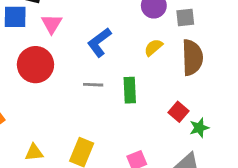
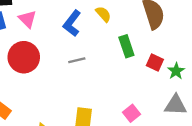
yellow semicircle: (153, 47) -> (103, 14), moved, turned 105
green rectangle: (130, 90) -> (126, 46), moved

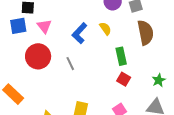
gray line: (77, 60) -> (70, 64), moved, turned 72
red square: (155, 63) -> (124, 79), moved

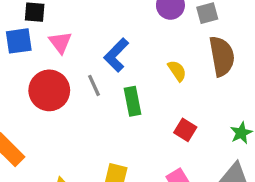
yellow semicircle: (105, 29) -> (177, 71), moved
green rectangle: (121, 56) -> (132, 101), moved
gray line: (70, 64) -> (94, 85), moved

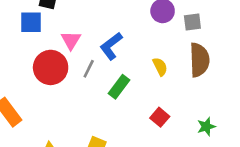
pink triangle: (60, 42) -> (71, 40), moved
gray line: (94, 85) -> (89, 69), turned 42
green rectangle: (132, 101) -> (119, 87), turned 40

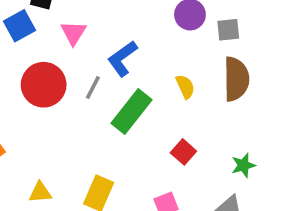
blue square: (31, 22) -> (20, 26), turned -30
pink triangle: (71, 40) -> (73, 33), moved
green rectangle: (119, 87) -> (132, 112), size x1.4

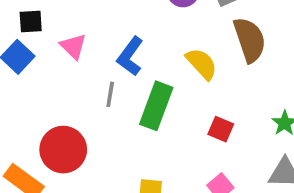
red circle: (44, 85) -> (63, 150), moved
yellow semicircle: (185, 87) -> (202, 64), size x1.4

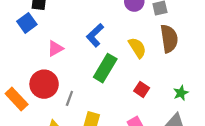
pink triangle: (73, 46) -> (55, 49), moved, turned 36
gray line: (110, 94) -> (69, 98), moved

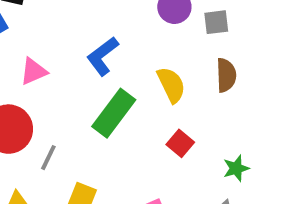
brown semicircle: (169, 39) -> (226, 75), size x0.7
red square: (142, 89) -> (180, 143), moved

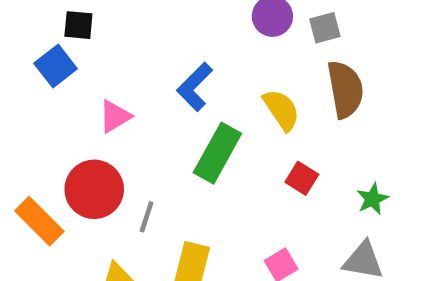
brown semicircle: (226, 75) -> (345, 89), size x1.4

